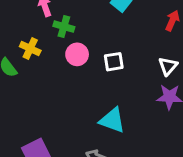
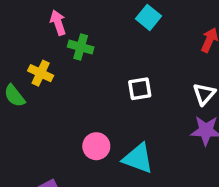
pink circle: (77, 54) -> (96, 146), moved

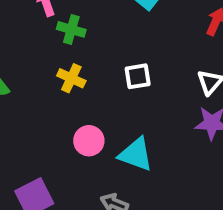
yellow cross: (41, 73) -> (71, 78), moved

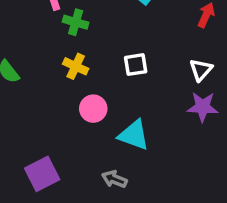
pink circle: (89, 141) -> (93, 109), moved

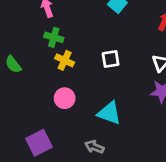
green cross: (76, 22) -> (54, 37), moved
pink circle: (93, 109) -> (65, 98), moved

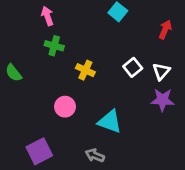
white square: (111, 59) -> (133, 67), moved, turned -30
yellow cross: (65, 60) -> (85, 70), moved

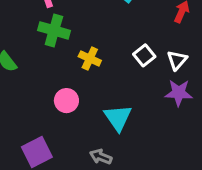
green cross: (54, 46) -> (54, 30), size x1.4
cyan triangle: (110, 122) -> (118, 118), turned 35

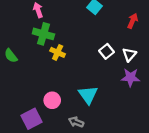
yellow cross: (90, 58) -> (58, 52), moved
pink circle: (66, 101) -> (52, 100), moved

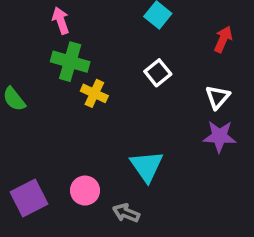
white square: (107, 51) -> (158, 73), moved
pink circle: (52, 100) -> (85, 191), moved
purple square: (32, 119) -> (29, 198), moved

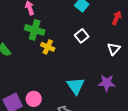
purple star: (219, 136) -> (107, 83), moved
pink circle: (85, 191) -> (34, 99), moved

